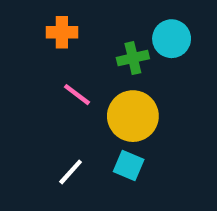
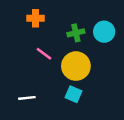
cyan circle: (172, 39) -> (104, 32), moved
white line: (71, 172) -> (27, 98), moved, turned 42

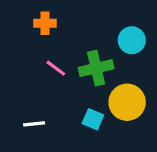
green cross: (76, 33) -> (96, 68), moved, size x1.5
yellow circle: (76, 66) -> (127, 102), moved

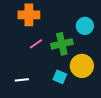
orange cross: (45, 23) -> (29, 15), size x1.5
pink line: (56, 68) -> (36, 44), turned -72

